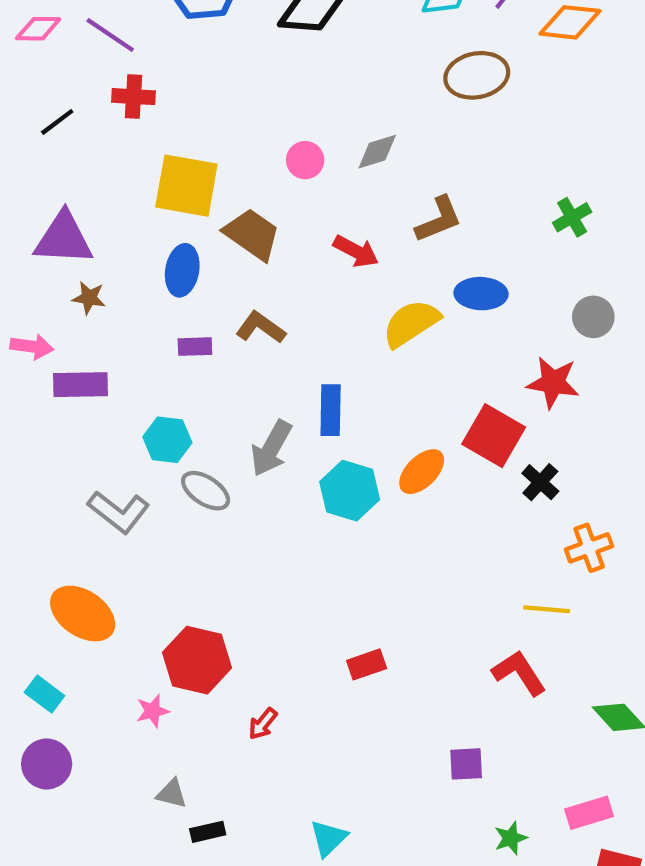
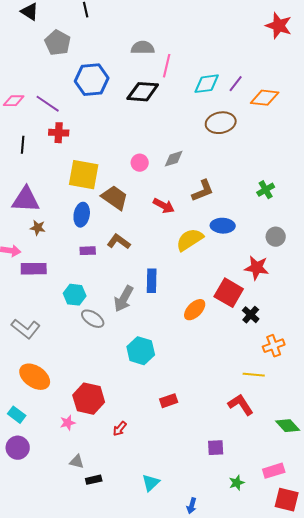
black line: (57, 122) -> (23, 145), turned -48
cyan hexagon: (350, 491) -> (141, 351), moved
gray L-shape: (119, 512) -> (26, 329), moved

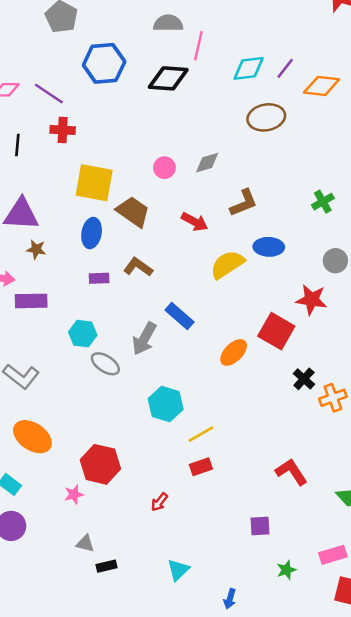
blue rectangle: (152, 281) -> (180, 316), turned -50
black cross: (251, 315) -> (304, 379), moved
yellow line: (254, 375) -> (201, 434), moved, turned -35
red arrow: (120, 429) -> (159, 502), moved

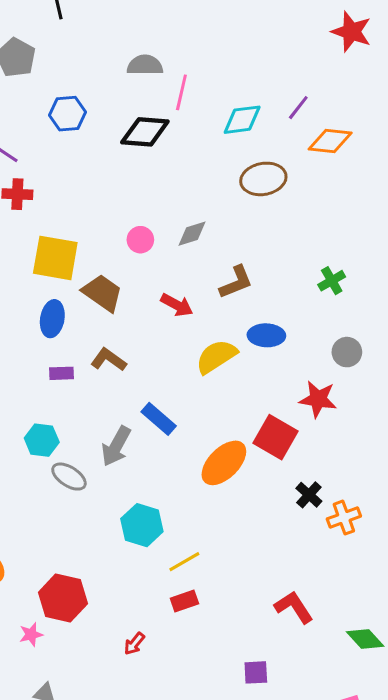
blue hexagon: (104, 63) -> (67, 114), size x0.7
purple line: (285, 68) -> (298, 108), moved
orange ellipse: (234, 352) -> (224, 463), size x1.4

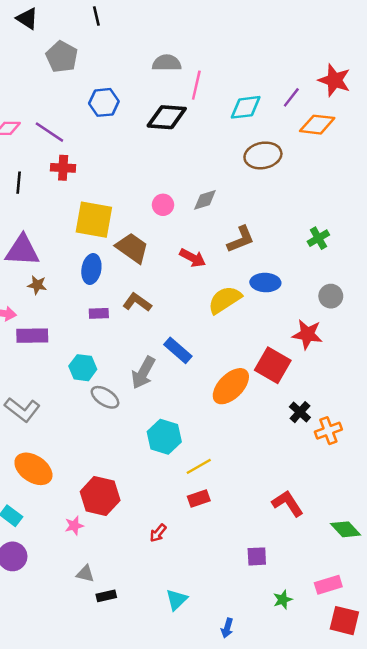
red star: (351, 32) -> (334, 80), moved

